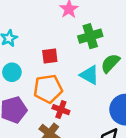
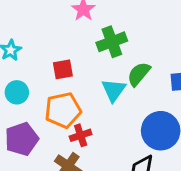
cyan triangle: (89, 75) -> (114, 90), turned 40
red cross: (61, 110) -> (81, 135), turned -35

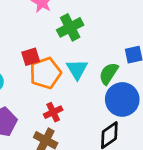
green semicircle: (139, 74) -> (109, 73), moved
orange pentagon: (63, 110) -> (45, 73), moved

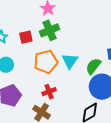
green cross: (70, 27) -> (49, 30), moved
red square: (31, 57) -> (26, 37), moved

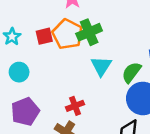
green cross: (49, 30) -> (89, 32), moved
orange pentagon: (46, 62) -> (67, 34), moved, turned -30

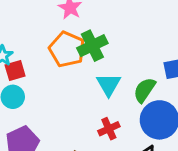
red square: (44, 36) -> (15, 71), moved
red cross: (75, 106) -> (109, 129), moved

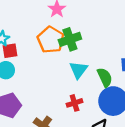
green semicircle: (144, 90) -> (105, 77), turned 114

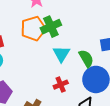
orange pentagon: (51, 40) -> (33, 29), turned 30

